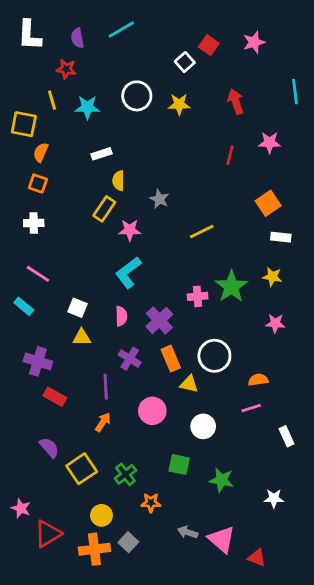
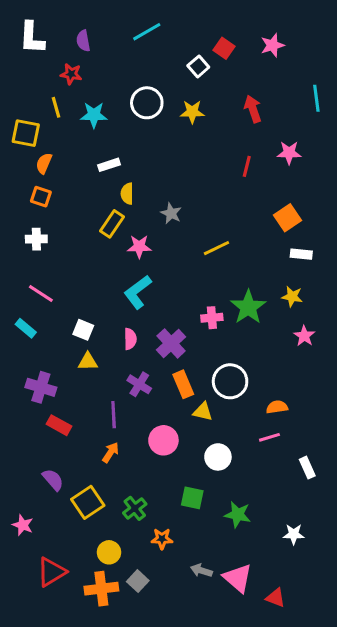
cyan line: (121, 30) -> (147, 32), moved
pink star: (275, 323) -> (304, 336), moved, turned 30
pink star: (21, 508) -> (23, 525), moved

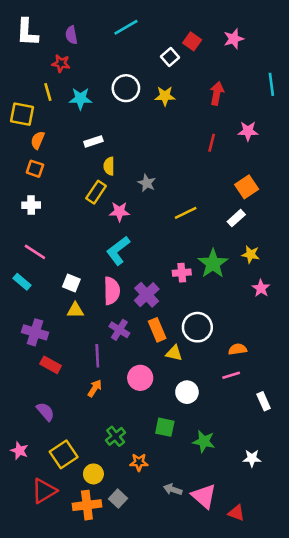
red arrow: (253, 109) -> (217, 93), turned 30
white rectangle: (301, 254) -> (236, 218), moved, turned -48
pink semicircle: (130, 339) -> (112, 291), size x1.5
yellow square: (88, 502) -> (64, 454), moved

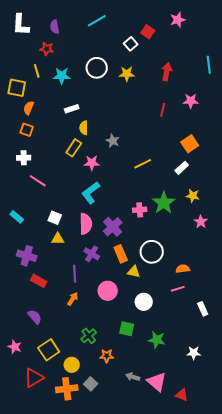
pink star: (234, 39) -> (178, 20), moved
pink line: (35, 252) -> (38, 181), moved

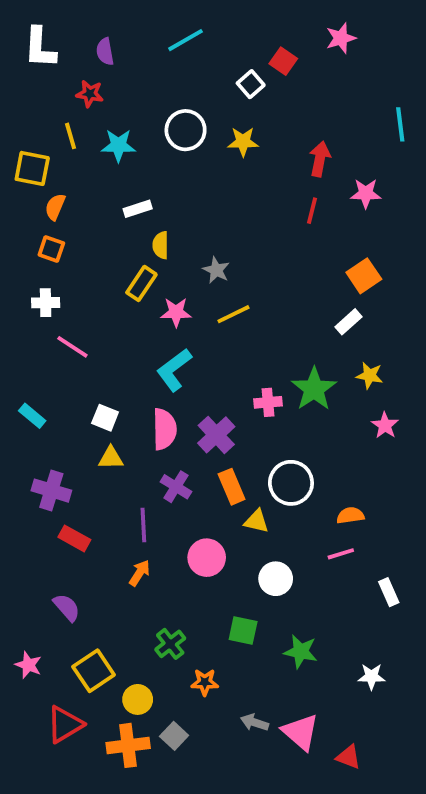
red arrow: (167, 72) -> (320, 159), moved
yellow line: (143, 164) -> (233, 314), moved

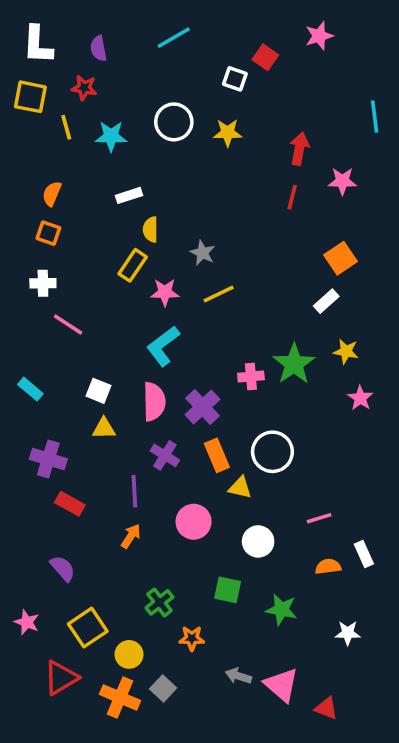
white square: (251, 84) -> (235, 79), turned -30
yellow square: (32, 168) -> (30, 97), moved
orange semicircle: (350, 515) -> (328, 567), moved
orange cross: (128, 745) -> (120, 697), turned 30

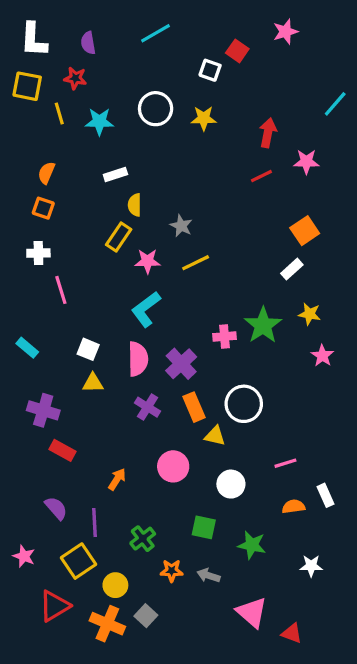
cyan line: (375, 117) -> (335, 104), turned 48
red line: (292, 197) -> (261, 176), turned 50
pink line: (68, 325) -> (61, 290), turned 40
purple line: (134, 491) -> (95, 523), moved
gray arrow: (238, 676) -> (208, 576), moved

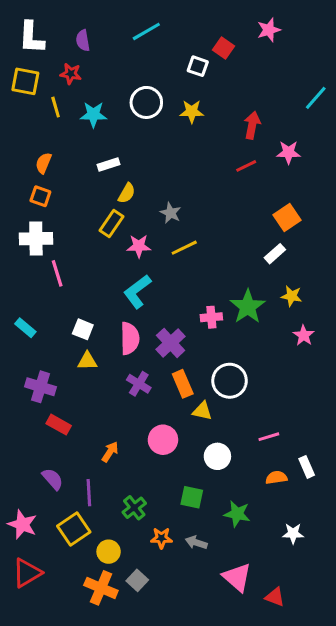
yellow semicircle: (135, 205) -> (127, 193), turned -150
white cross: (38, 253) -> (36, 239), size x1.5
pink star: (24, 556) -> (22, 524), size x1.4
red triangle: (54, 606) -> (27, 573), moved

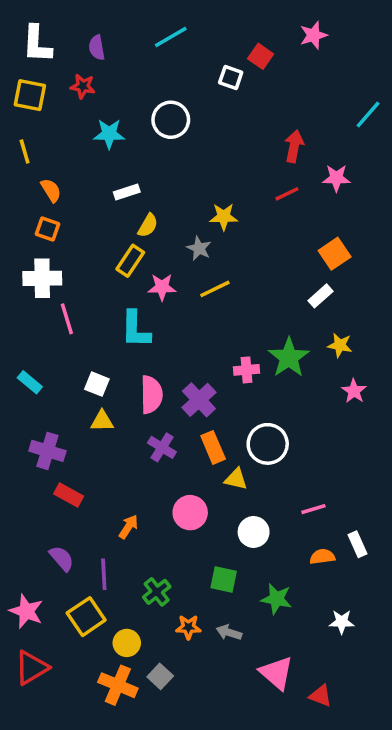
yellow line: (56, 107) -> (25, 151), moved
yellow star: (192, 112) -> (224, 217), moved
orange semicircle: (44, 163) -> (51, 190), turned 125
cyan L-shape: (137, 292) -> (136, 329), moved, turned -52

